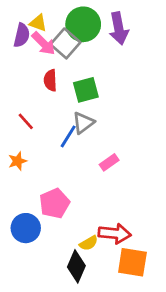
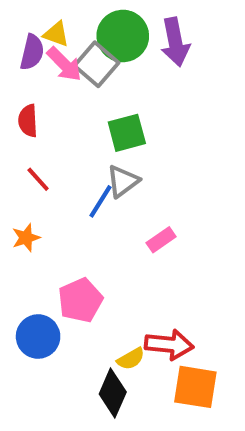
red semicircle: (50, 80) -> (28, 121), moved

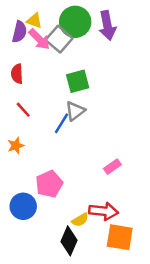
pink rectangle: (161, 240) -> (112, 167), moved

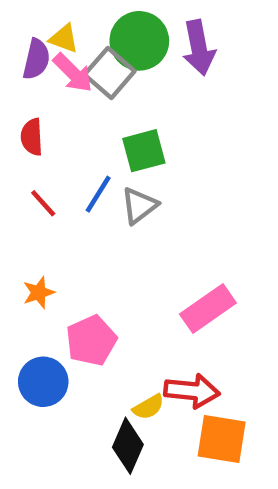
blue line: (62, 123) -> (98, 194), moved
orange star: (16, 146) -> (39, 293), moved
pink rectangle: (112, 167) -> (208, 309), size x1.6

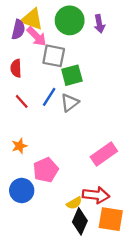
yellow triangle: (64, 39) -> (32, 19), size x1.5
purple arrow: (199, 48) -> (99, 24), size x0.7
gray square: (110, 73) -> (54, 56), moved, turned -30
black diamond: (128, 446) -> (80, 221), moved

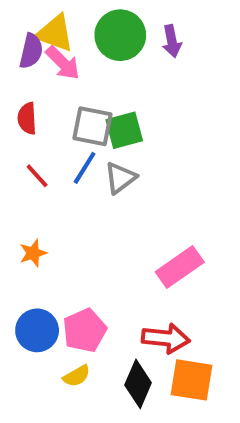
gray square: (54, 56) -> (93, 126), moved
pink pentagon: (46, 170) -> (85, 330), moved
yellow semicircle: (74, 203) -> (77, 376), moved

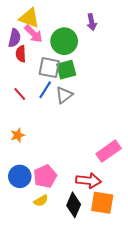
green circle: (120, 35) -> (64, 41), moved
purple semicircle: (31, 51) -> (14, 38), moved
red semicircle: (27, 118) -> (21, 54), moved
pink rectangle: (180, 267) -> (109, 151), moved

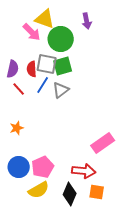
yellow triangle: (29, 18) -> (45, 19), moved
purple semicircle: (14, 38) -> (13, 69), moved
red semicircle: (21, 54) -> (32, 69), moved
yellow semicircle: (41, 201) -> (39, 190), size x1.5
orange square: (102, 203) -> (97, 192), size x0.7

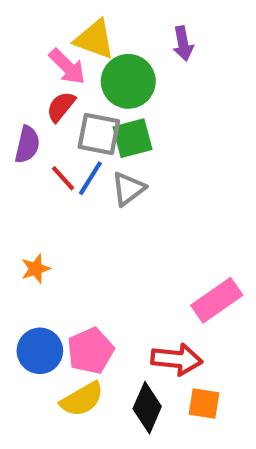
red semicircle: (32, 69) -> (61, 107), moved, turned 42
red line: (19, 89) -> (63, 178), moved

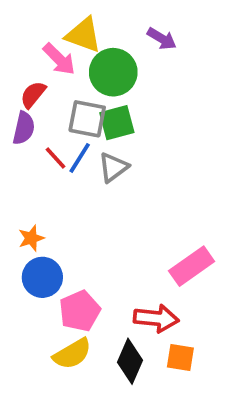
purple arrow: (183, 43) -> (162, 39), turned -48
red semicircle: (61, 107) -> (33, 95), moved
blue circle: (40, 351) -> (42, 277), moved

